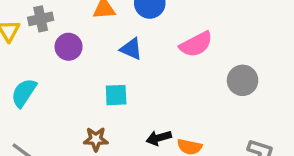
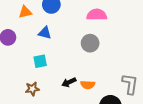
pink semicircle: (196, 44) -> (97, 15), moved, turned -144
gray circle: (243, 80) -> (90, 43), moved

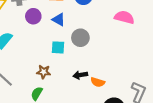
blue triangle: (45, 33) -> (59, 20), moved
gray circle: (90, 43) -> (80, 38), moved

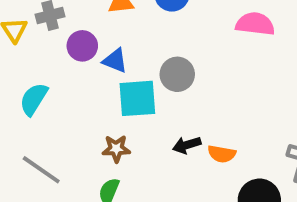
blue triangle: (59, 20) -> (115, 61), moved
cyan square: (58, 47) -> (137, 98), size x1.5

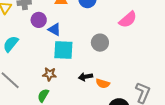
pink semicircle: (255, 24) -> (128, 20), turned 126
gray circle: (177, 74) -> (100, 43), moved

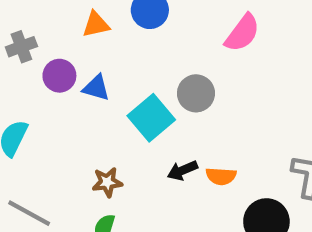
cyan square: (63, 50) -> (151, 118), moved, turned -30

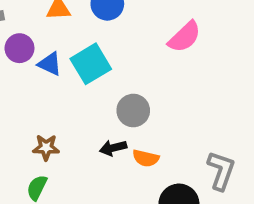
gray circle: (196, 93) -> (133, 111), moved
cyan square: (151, 118) -> (91, 64), moved

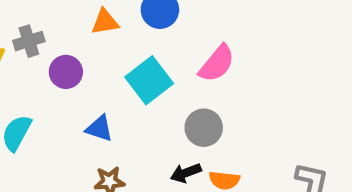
pink semicircle: (185, 37) -> (217, 63), moved
blue triangle: (50, 64) -> (99, 128), moved

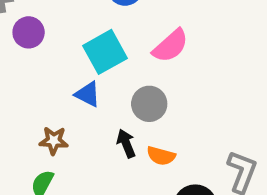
blue triangle: (99, 128) -> (88, 94), moved
black arrow: (186, 173) -> (126, 143), turned 80

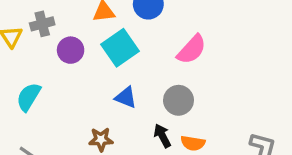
cyan square: (105, 52) -> (120, 48), moved

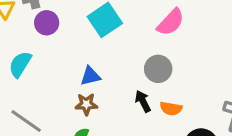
purple circle: (71, 50) -> (47, 23), moved
blue triangle: (126, 97) -> (90, 76), moved, turned -35

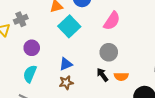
purple circle: (47, 23) -> (32, 48), moved
cyan semicircle: (20, 64) -> (30, 74), moved

